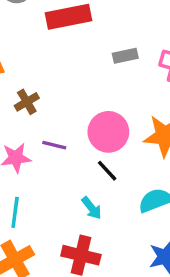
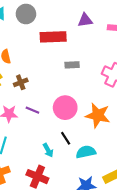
gray rectangle: (125, 56) -> (72, 65), moved
black line: (107, 171) -> (66, 138), moved

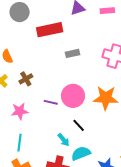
purple line: (32, 110) -> (51, 102), moved
cyan semicircle: (86, 152) -> (81, 153), moved

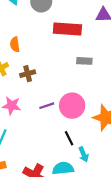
purple line: (51, 102) -> (47, 106), turned -48
cyan arrow: (64, 140) -> (84, 154), moved

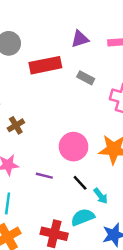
gray rectangle: (84, 61) -> (86, 78), moved, turned 40
purple line: (47, 106) -> (44, 176), moved, turned 48

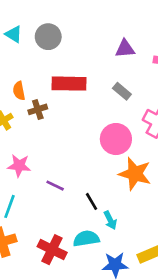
red rectangle: (45, 65) -> (69, 84), moved
brown cross: (16, 125) -> (38, 109), moved
pink circle: (74, 147) -> (116, 139), moved

